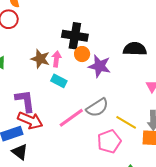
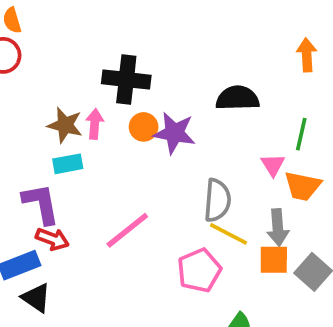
orange circle: (82, 54) -> (144, 127), moved
cyan rectangle: (59, 81) -> (68, 164), moved, turned -35
gray semicircle: (97, 108) -> (217, 200), moved, turned -50
red arrow: (30, 120) -> (52, 239), size x0.7

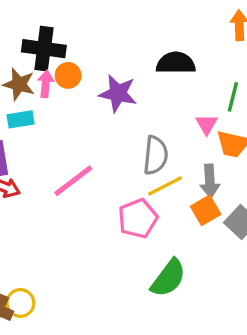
black cross: (126, 79) -> (44, 49), moved
orange circle: (144, 127) -> (68, 75), moved
yellow line: (229, 234) -> (165, 186), turned -56
orange square: (274, 260) -> (206, 210), turned -32

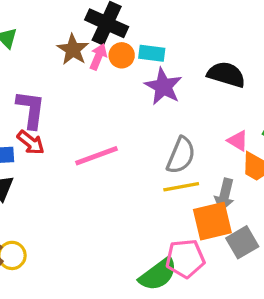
cyan rectangle: (21, 119) -> (152, 53), moved
pink triangle: (207, 124) -> (238, 141), turned -45
orange square: (206, 210) -> (212, 221), size x1.4
pink pentagon: (138, 218) -> (185, 258), moved

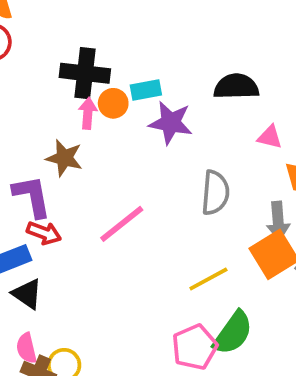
brown star: (73, 50) -> (64, 158), moved
pink triangle: (238, 141) -> (270, 137), moved
yellow line: (181, 187) -> (208, 279), moved
pink pentagon: (185, 258) -> (195, 347), moved

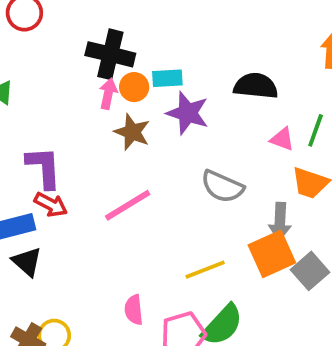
brown star: (64, 158) -> (132, 132), moved
gray semicircle: (215, 193) -> (222, 186), turned 102
pink semicircle: (26, 348) -> (134, 310), moved

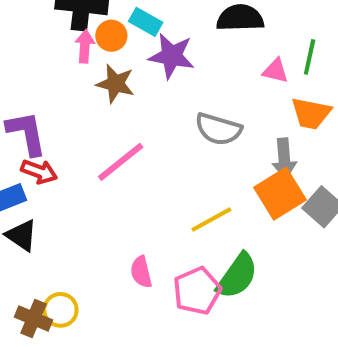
cyan rectangle: (167, 78) -> (146, 22), turned 40

